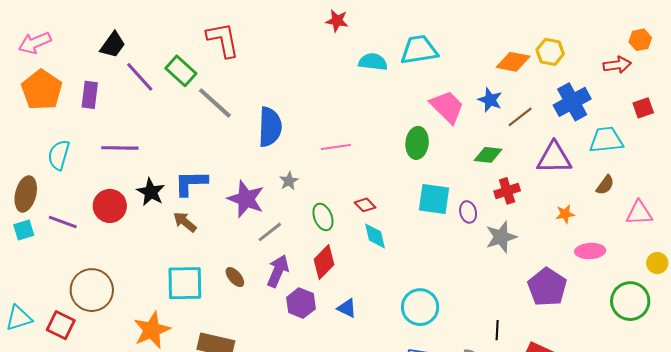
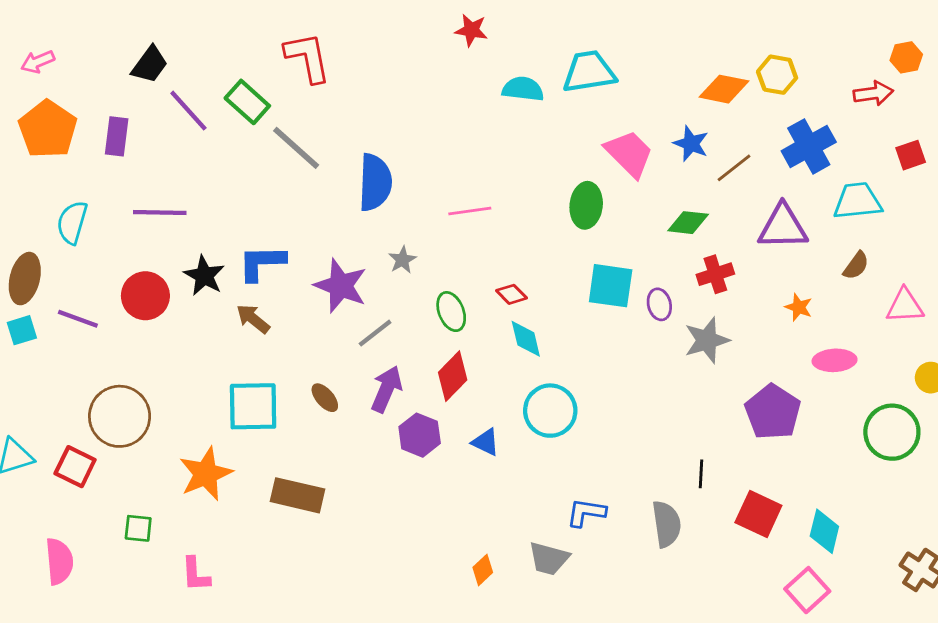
pink arrow: (35, 43) -> (38, 62), size x0.7
orange star: (565, 214) -> (799, 307), turned 30
cyan circle: (420, 307) -> (550, 411), moved

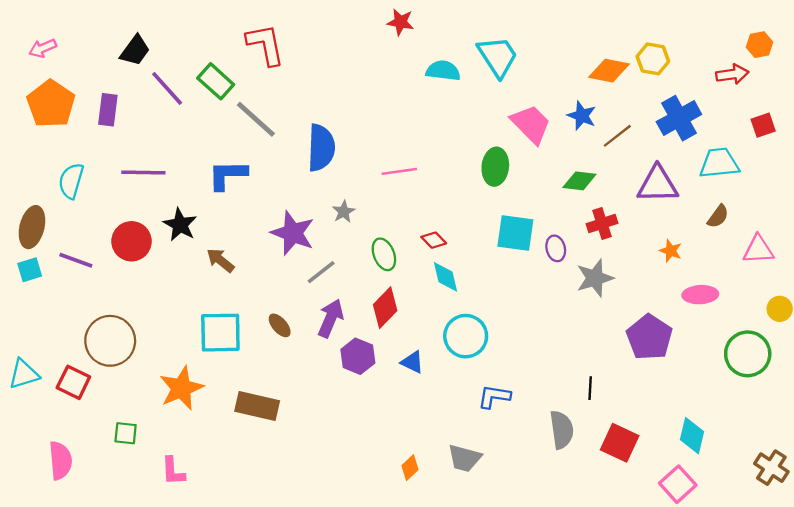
cyan trapezoid: (589, 72) -> (498, 56), turned 66
blue L-shape: (262, 263) -> (228, 175), moved
blue L-shape: (586, 513) -> (494, 397), moved
red square: (758, 514) -> (620, 443), moved

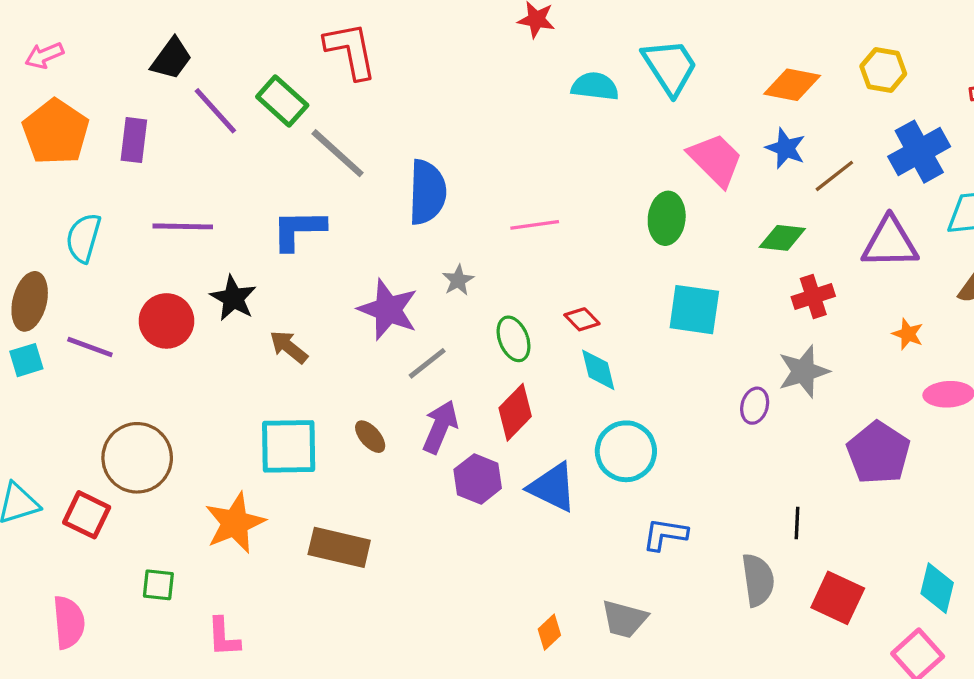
orange diamond: (609, 71) -> (792, 85), moved
purple ellipse: (556, 248) -> (755, 406), moved, turned 30
blue triangle: (412, 362) -> (553, 487), size x1.6

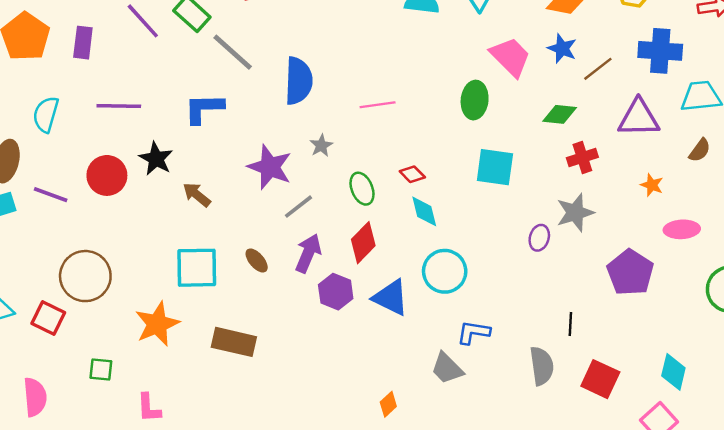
blue cross: (919, 152) -> (660, 51), turned 33
gray trapezoid: (624, 619) -> (447, 368), moved, turned 30

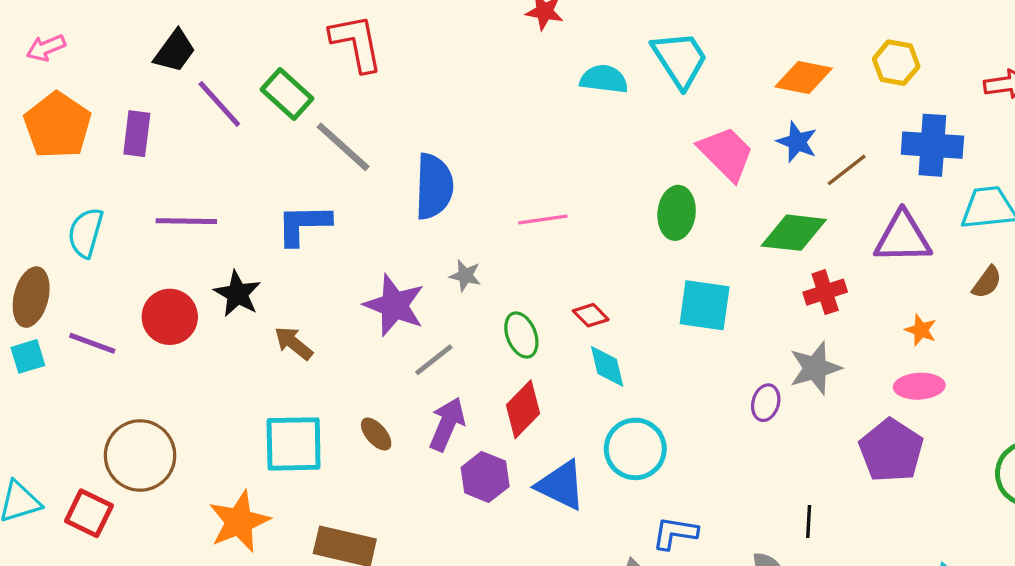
green diamond: (560, 114) -> (794, 233), size x1.4
gray star: (321, 146) -> (465, 276), turned -30
pink ellipse: (682, 229) -> (919, 386), moved

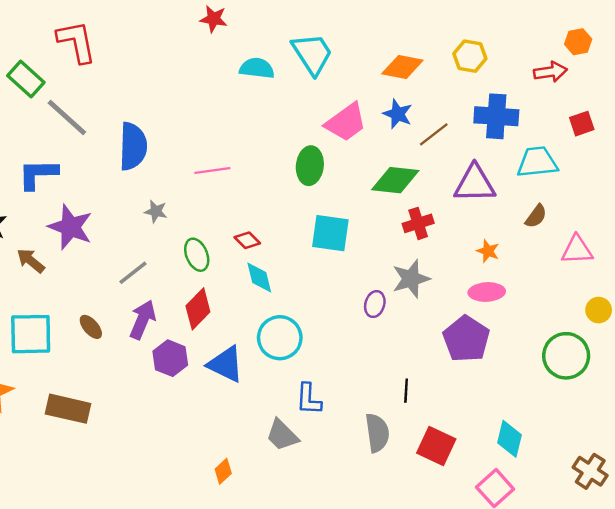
pink trapezoid: (726, 153) -> (346, 122), turned 99
purple star: (394, 305) -> (70, 227), moved
blue L-shape: (675, 533) -> (309, 399), turned -96

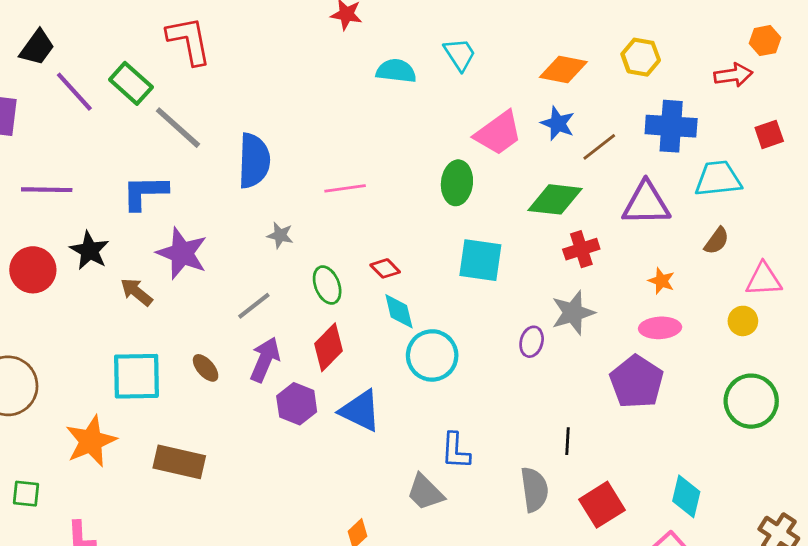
cyan trapezoid: (312, 54) -> (460, 54), size x0.7
yellow circle: (599, 310) -> (743, 321), moved
cyan circle: (280, 338) -> (432, 355), moved
red square: (436, 446) -> (602, 505), turned 33

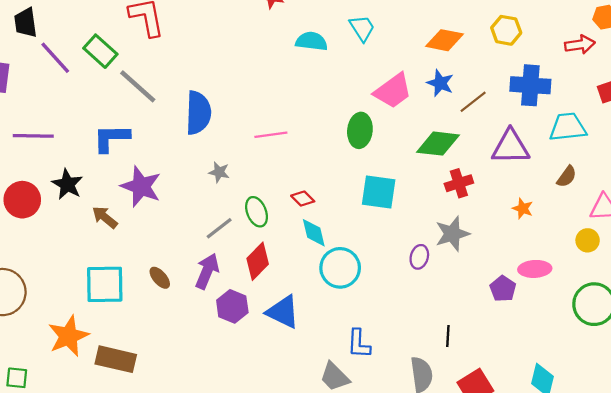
black trapezoid: (37, 47) -> (26, 23), turned 136
gray line: (254, 306) -> (219, 228), moved
pink ellipse: (660, 328) -> (535, 269), moved
purple pentagon: (637, 382) -> (503, 289), size x0.6
brown rectangle: (179, 462) -> (116, 359), moved

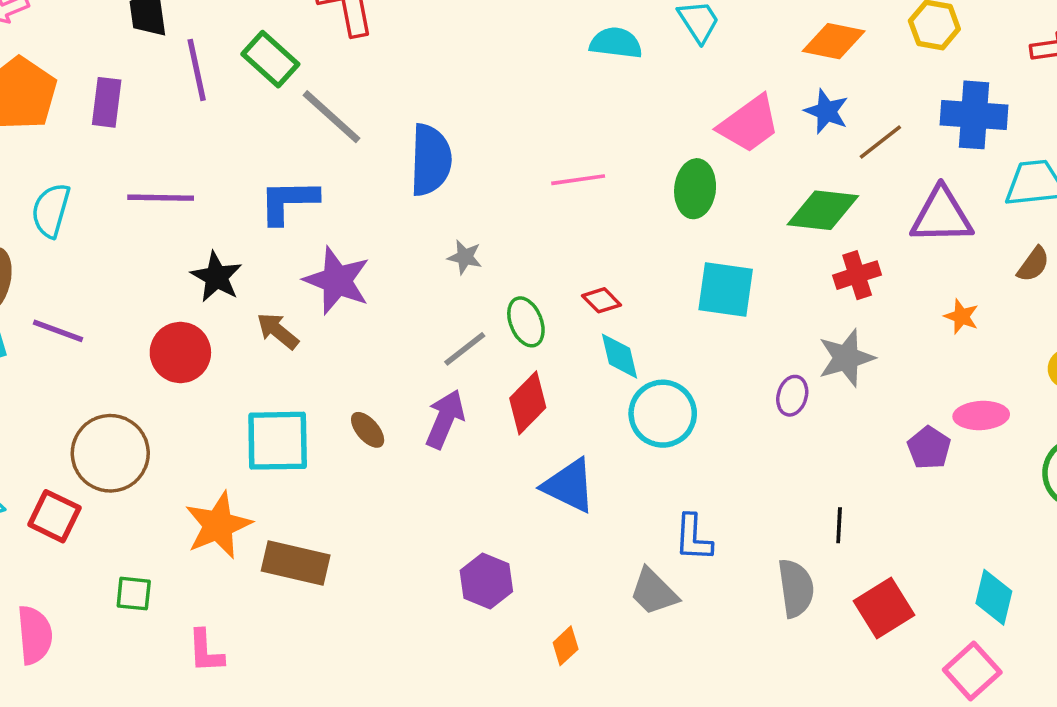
purple line: (55, 58) -> (197, 70), turned 30
pink line: (271, 135) -> (578, 180), moved
red circle: (22, 200) -> (180, 352), moved
purple hexagon: (232, 306) -> (486, 581), moved

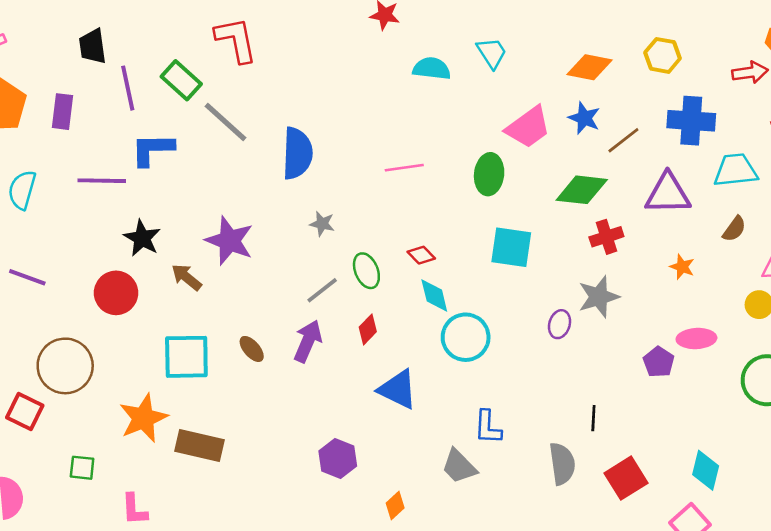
blue L-shape: (288, 201) -> (153, 149), moved
red diamond: (528, 403) -> (368, 329), size x0.7

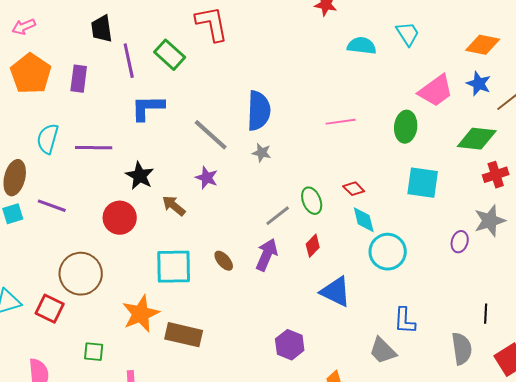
gray line: (226, 122) -> (211, 135), moved
purple line: (102, 181) -> (94, 148), moved
gray star: (322, 224) -> (262, 153), moved
purple star: (229, 241) -> (207, 178), size x0.6

